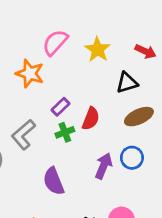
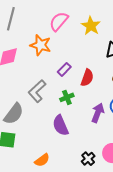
green cross: (65, 132) -> (67, 97), moved

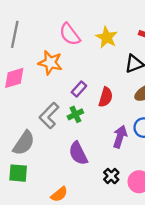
pink semicircle: (59, 21) -> (70, 34), turned -75
green cross: (67, 97) -> (75, 114), moved
black cross: (88, 159) -> (111, 176), moved

